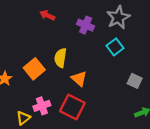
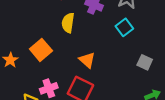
yellow semicircle: (60, 58) -> (68, 23), moved

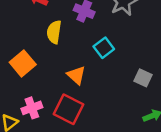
cyan square: (124, 27) -> (104, 48), moved

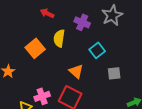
orange square: (23, 63) -> (35, 48), moved
gray square: (143, 78) -> (114, 73), moved, turned -32

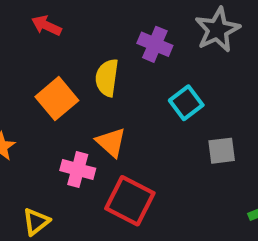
red arrow: (47, 13) -> (46, 26), moved
orange triangle: (76, 71) -> (111, 142), moved
pink cross: (42, 96) -> (78, 169), moved, turned 35

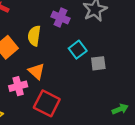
gray square: (222, 151) -> (98, 63), moved
pink cross: (78, 169) -> (18, 86), turned -30

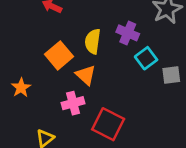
purple cross: (61, 17) -> (128, 33), moved
orange triangle: (36, 71) -> (86, 75), moved

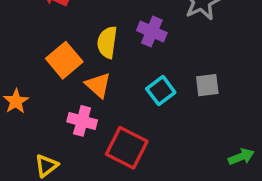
cyan square: (146, 58) -> (161, 91), moved
pink cross: (73, 103) -> (82, 121), turned 30

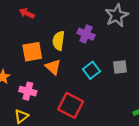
orange square: (64, 60) -> (32, 52), turned 30
pink cross: (82, 121) -> (28, 91), moved

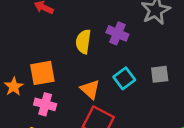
orange square: (32, 52) -> (42, 73), moved
orange triangle: (53, 67) -> (90, 89), moved

